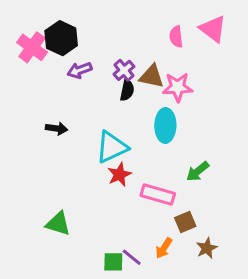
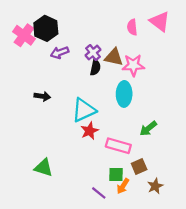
green square: (113, 262) -> (116, 175), moved

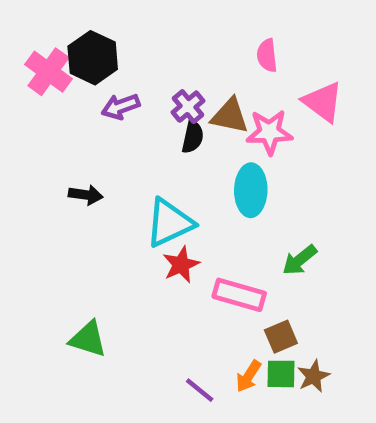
pink triangle: (160, 21) -> (323, 102), moved
green square: (116, 175) -> (281, 374), moved

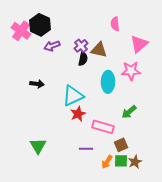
pink triangle: (323, 102) -> (139, 44), turned 42
pink star: (269, 132) -> (131, 71), moved
green triangle: (88, 339) -> (38, 146), turned 42
purple line: (200, 390) -> (86, 149), moved, turned -40

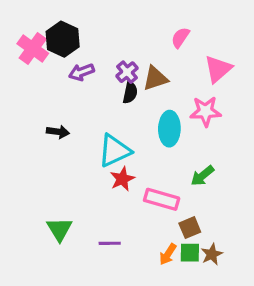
pink semicircle: (115, 24) -> (180, 38), turned 40
brown triangle: (99, 50) -> (155, 78), turned -30
purple line: (86, 149) -> (110, 243), moved

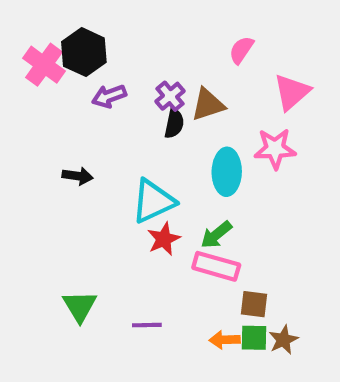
green arrow: (202, 176) -> (216, 235), moved
brown square: (190, 228) -> (254, 304), turned 30
orange arrow: (168, 254) -> (225, 340), turned 55

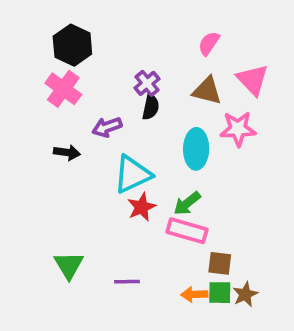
pink cross: (44, 65) -> (63, 89), moved
pink triangle: (292, 92) -> (252, 80), turned -33
purple arrow: (109, 96) -> (107, 127), moved
brown triangle: (208, 105) -> (207, 91), moved, turned 32

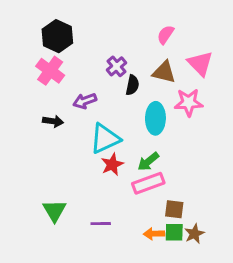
black semicircle: (151, 107) -> (132, 85), moved
pink rectangle: (187, 231) -> (148, 183), turned -36

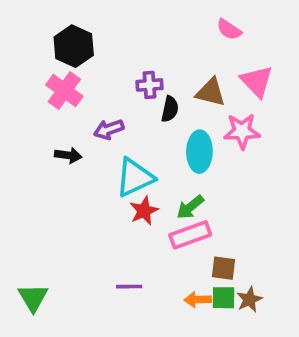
pink semicircle: (166, 35) -> (229, 29), moved, turned -90
purple cross: (116, 66) -> (150, 85), turned 36
green triangle: (54, 211) -> (33, 298), moved

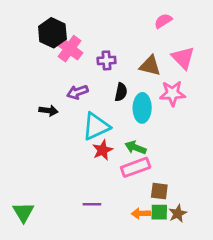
pink semicircle: (229, 29) -> (163, 21), turned 114
pink cross: (64, 91) -> (70, 49), moved
black semicircle: (170, 109) -> (121, 92), moved
green arrow: (190, 207) -> (136, 148), turned 60

